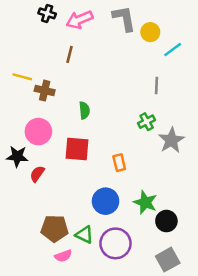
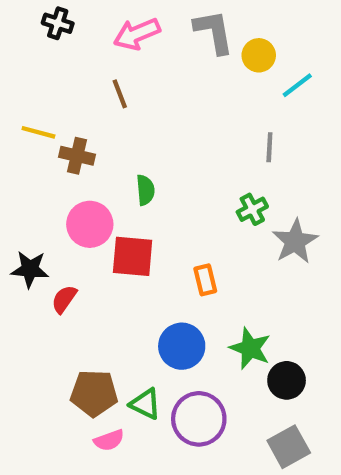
black cross: (47, 13) -> (58, 23), moved
brown line: (69, 54) -> (120, 94), turned -35
pink circle: (38, 132) -> (90, 224), moved

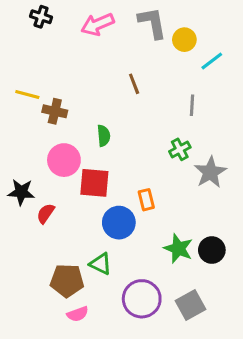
brown line: (120, 94) -> (134, 84), moved
blue circle: (182, 346) -> (119, 223), moved
black circle: (287, 380) -> (212, 250), moved
green triangle: (145, 404) -> (101, 264), moved
gray square: (289, 447) -> (190, 305), moved

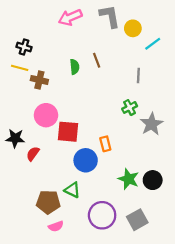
black cross: (41, 17) -> (24, 47), moved
green semicircle: (104, 136) -> (75, 67), moved

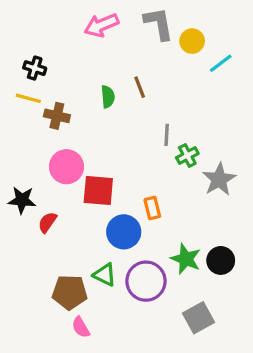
gray line: (138, 76) -> (167, 135), moved
purple circle: (102, 215) -> (146, 281), moved
pink semicircle: (56, 226) -> (81, 327), turned 80

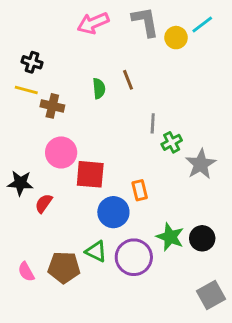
cyan line: (221, 63) -> (202, 24), moved
gray square: (198, 318) -> (211, 295), moved
pink semicircle: (81, 327) -> (26, 272), moved

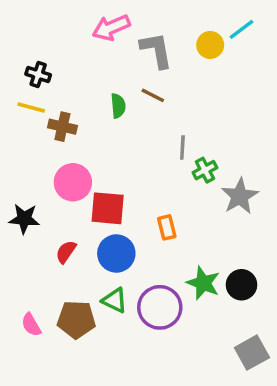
gray L-shape: (145, 22) -> (156, 50), moved
brown line: (128, 80) -> (153, 95), turned -42
red semicircle: (44, 203) -> (66, 252), moved
blue circle: (113, 212) -> (116, 253), moved

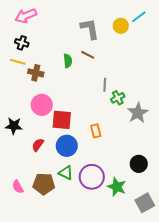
pink arrow: (111, 28) -> (26, 16), moved
green star: (203, 283) -> (117, 187), moved

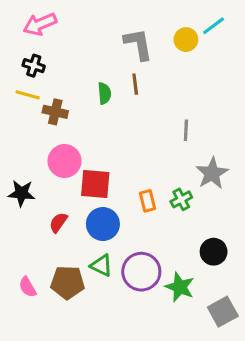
brown line: (88, 55) -> (135, 84), turned 56
gray line: (105, 85) -> (186, 130), moved
green cross: (118, 98) -> (181, 199), moved

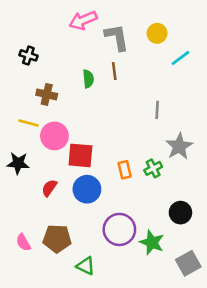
pink arrow: (40, 24) -> (83, 20), moved
cyan line: (214, 26) -> (180, 58), moved
yellow line: (28, 95) -> (28, 123), moved
green triangle: (101, 266) -> (86, 266), moved

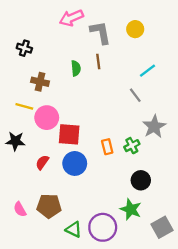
cyan line: (180, 58) -> (148, 71), moved
gray line: (157, 110) -> (135, 95), turned -40
black circle: (180, 213) -> (141, 180), moved
purple circle: (119, 229) -> (103, 227), moved

